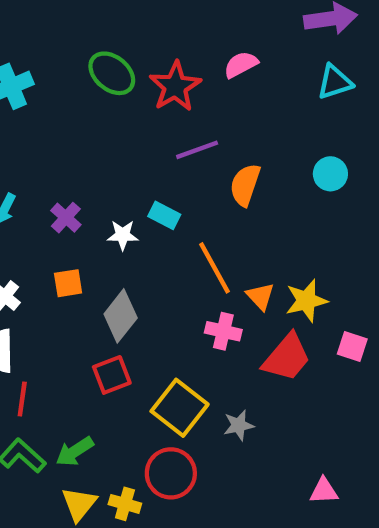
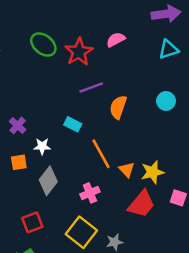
white star: (123, 235) -> (42, 146), moved
pink cross: (223, 331) -> (90, 193), moved, turned -36
red square: (112, 375) -> (32, 222), moved

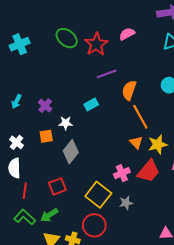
cyan rectangle: (73, 124) -> (91, 105), turned -56
orange line: (101, 154) -> (140, 117), moved
pink cross: (90, 193) -> (122, 173), moved

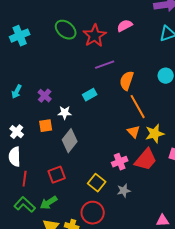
yellow square: (98, 195) -> (97, 183), size x0.7

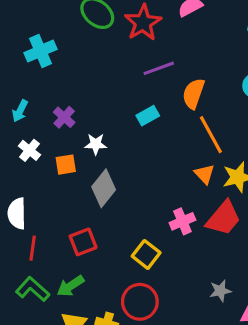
cyan cross: (20, 36) -> (40, 51), moved
cyan rectangle: (90, 95) -> (148, 116), moved
white cross: (17, 132) -> (29, 150), moved
gray star: (124, 191) -> (220, 291), moved

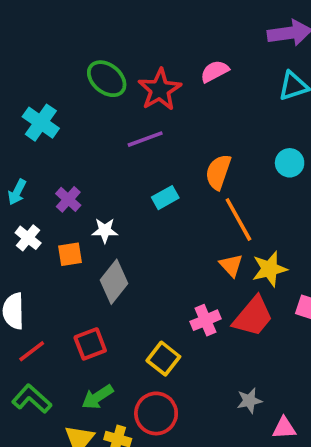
cyan cross: (40, 51) -> (41, 123), turned -32
purple line: (159, 68) -> (145, 139), moved
red line: (33, 248) -> (32, 351), turned 45
green arrow: (70, 286) -> (98, 397), moved

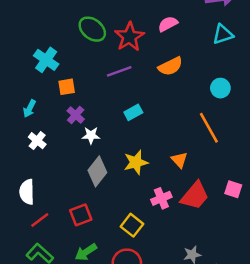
orange semicircle: (218, 172) -> (170, 66), moved, turned -135
purple cross: (68, 199) -> (76, 115), moved
orange line: (238, 220) -> (209, 128), moved
orange square: (70, 254) -> (67, 87), moved
yellow star: (269, 269) -> (136, 162), moved

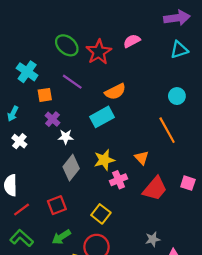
orange semicircle: (170, 66) -> (115, 92), moved
purple line: (119, 71) -> (72, 82), moved, turned 55
cyan rectangle: (133, 112) -> (102, 117), size x1.5
pink cross: (161, 198) -> (119, 180), moved

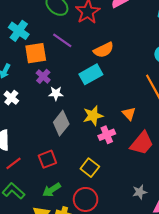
orange square: (45, 95) -> (36, 53), size x1.5

